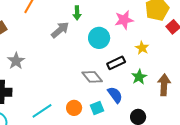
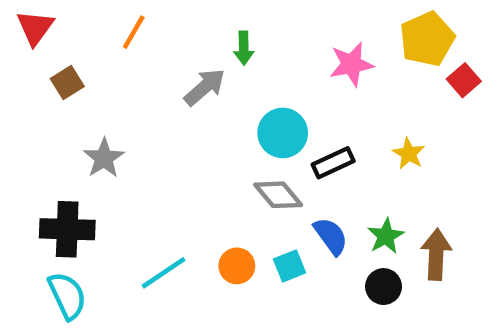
cyan circle: (99, 38) -> (283, 133), moved
yellow star: (142, 48) -> (409, 154), moved
green star: (139, 77) -> (386, 236), moved
brown arrow: (164, 85) -> (436, 254), moved

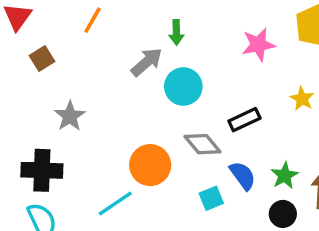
cyan circle: (283, 133) -> (183, 87), moved
yellow star: (409, 154) -> (302, 99), moved
orange circle: (237, 266) -> (150, 165), moved, size x1.5

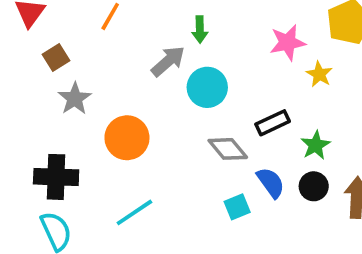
yellow star: (302, 99) -> (319, 74), moved
gray star: (70, 116) -> (75, 99), moved
orange circle: (150, 165) -> (127, 138), moved
green star: (285, 176) -> (316, 145), moved
black circle: (283, 214) -> (314, 186), moved

